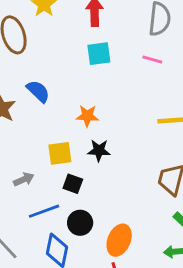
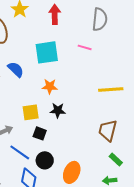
cyan square: (99, 54) -> (47, 52), moved, size x1.4
pink line: (152, 59) -> (85, 47), moved
blue line: (44, 211) -> (20, 152), turned 55

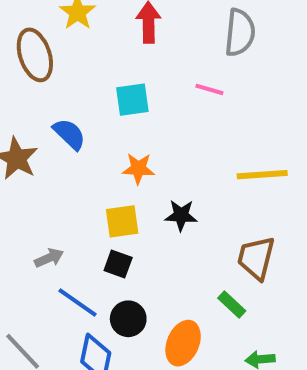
cyan square: (47, 52) -> (132, 100), size x0.7
black star: (58, 110) -> (181, 215), moved
yellow square: (31, 112) -> (122, 221), moved
green rectangle: (116, 159) -> (232, 305), moved

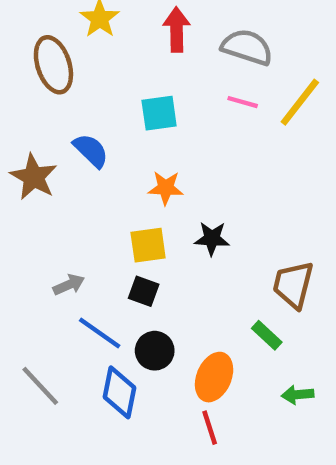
gray semicircle: (240, 33) -> (247, 47), moved, turned -78
yellow line: (262, 175) -> (300, 102), moved, turned -48

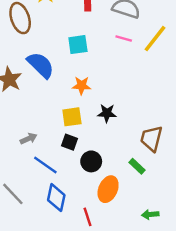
blue semicircle: (91, 151) -> (41, 65), size x1.4
black circle: (155, 351) -> (91, 161), moved
green arrow: (298, 395) -> (150, 214), moved
red line: (210, 428) -> (88, 217), moved

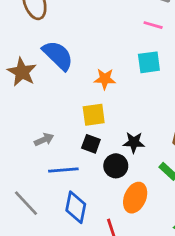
cyan square: (78, 45) -> (149, 62), moved
black star: (107, 113) -> (134, 142), moved
blue line: (45, 165) -> (63, 170), turned -40

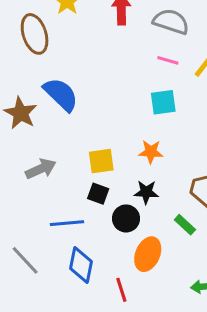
orange star: (105, 79) -> (151, 152), moved
gray arrow: (44, 140) -> (41, 169), moved, size x1.4

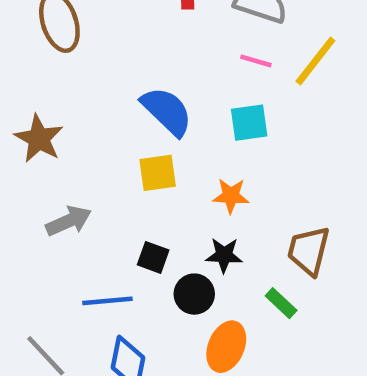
blue semicircle: (61, 94) -> (167, 111), moved
yellow square: (101, 161) -> (158, 173), moved

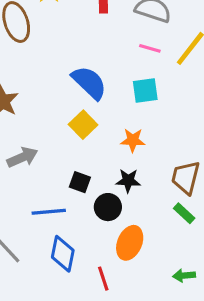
yellow square: (158, 173) -> (83, 125), turned -36
green rectangle: (281, 303) -> (184, 213), moved

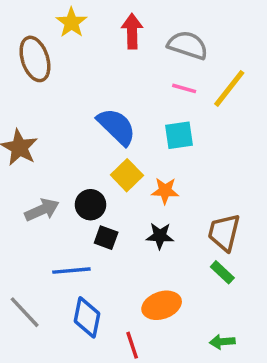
yellow square: (83, 125) -> (127, 175), moved
black circle: (108, 207) -> (90, 205), moved
orange ellipse: (130, 243) -> (162, 305), turned 48

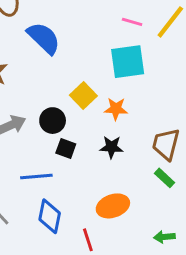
blue semicircle: (117, 127) -> (44, 38), moved
cyan square: (179, 135) -> (128, 62), size x1.4

